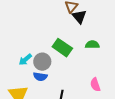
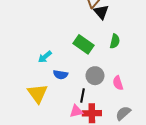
green semicircle: (92, 45) -> (115, 41), turned 104
gray circle: (42, 62) -> (95, 76), moved

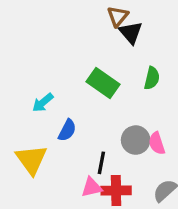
blue semicircle: (61, 75) -> (67, 130), turned -72
gray circle: (95, 76) -> (136, 140), moved

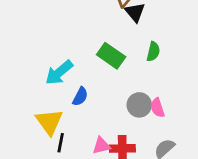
cyan arrow: (43, 103) -> (59, 73), size x1.5
black line: (101, 163) -> (61, 143), moved

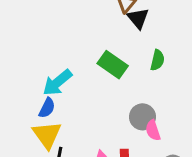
blue semicircle: (80, 96) -> (47, 108), moved
pink semicircle: (157, 108) -> (153, 130), moved

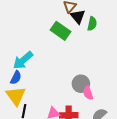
green semicircle: (157, 60) -> (92, 24), moved
green rectangle: (113, 65) -> (61, 31), moved

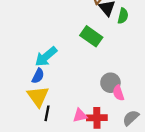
green rectangle: (61, 31) -> (91, 36), moved

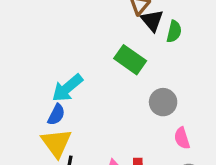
gray circle: (110, 83) -> (163, 102), moved
pink semicircle: (118, 93) -> (182, 138), moved

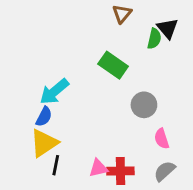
black triangle: (152, 20) -> (168, 28), moved
yellow triangle: (56, 143) -> (44, 143), turned 32

